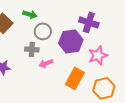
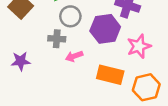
orange rectangle: (75, 78) -> (110, 75), turned 75

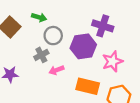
gray cross: (57, 39) -> (41, 55), turned -32

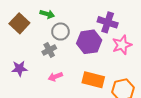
pink star: (112, 61) -> (122, 45), moved
pink arrow: (56, 70) -> (55, 77), moved

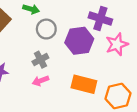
gray cross: (49, 50) -> (40, 60), moved

